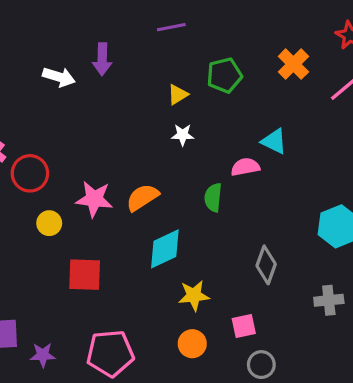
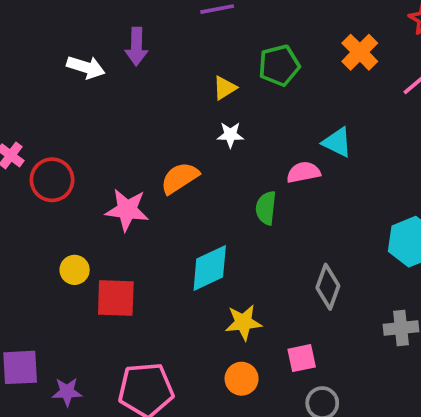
orange semicircle: (142, 197) -> (180, 178), moved
yellow circle: (49, 223) -> (75, 270), moved

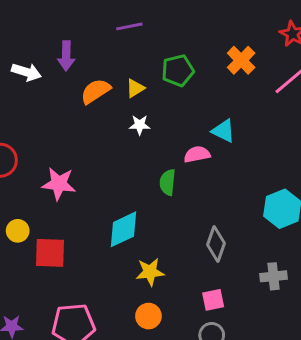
orange semicircle: (180, 178) -> (96, 91), moved
pink square: (302, 358) -> (213, 300), moved

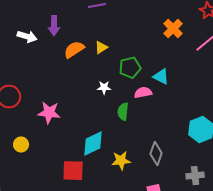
green pentagon: (178, 71) -> (130, 68), moved
white star: (140, 125) -> (104, 88), moved
red square: (50, 253) -> (73, 171), moved
yellow star: (150, 272) -> (121, 161), moved

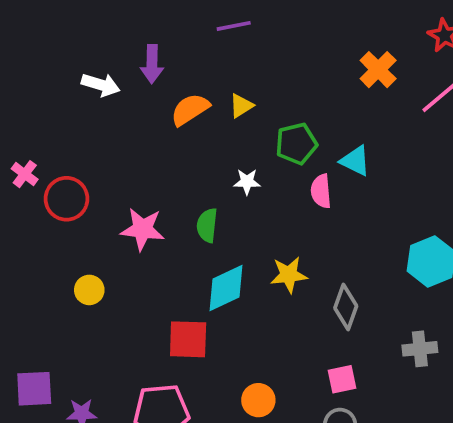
pink semicircle: (143, 93) -> (321, 191), turned -84
green semicircle: (123, 112) -> (207, 225), moved
yellow star: (121, 161) -> (289, 275), moved

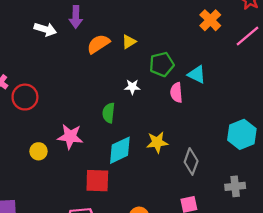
pink star: (142, 229) -> (70, 137), moved

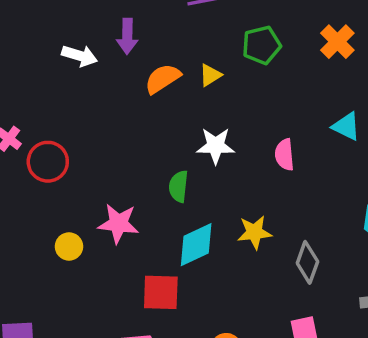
green pentagon: (162, 64) -> (262, 45), moved
cyan triangle: (197, 74) -> (346, 126), moved
white star: (132, 87) -> (216, 146), size x1.5

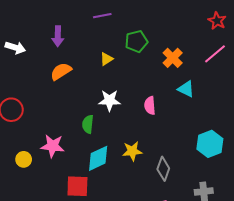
orange cross: (337, 42) -> (173, 58), moved
white arrow: (80, 56) -> (15, 48), moved
orange semicircle: (163, 79) -> (61, 71), moved

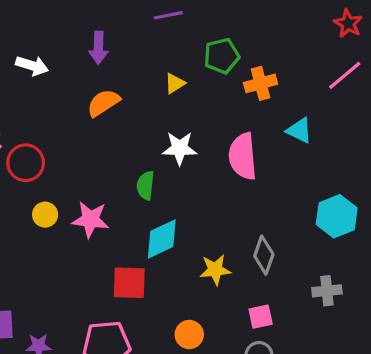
orange cross: (173, 58) -> (261, 83), moved, turned 30
pink semicircle: (150, 106) -> (243, 156), size x1.6
yellow star: (132, 151) -> (215, 270), moved
yellow circle: (24, 159) -> (45, 215), moved

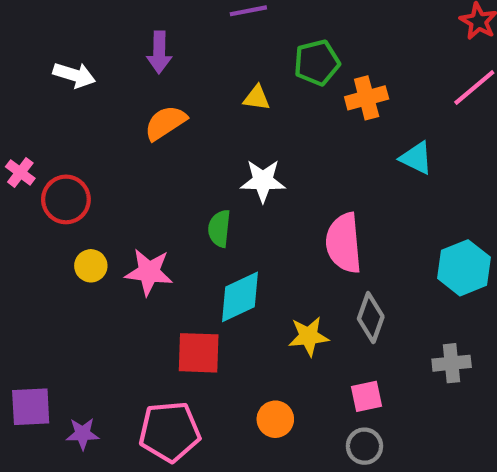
yellow triangle: (175, 83) -> (257, 98), turned 40
pink semicircle: (243, 156) -> (344, 243), moved

